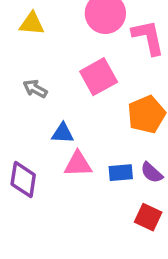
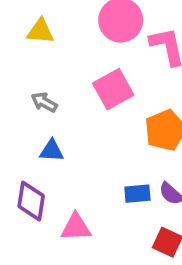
blue triangle: (63, 133) -> (52, 151), moved
pink triangle: (78, 164) -> (76, 227), moved

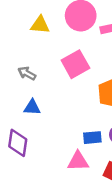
yellow triangle: (40, 31) -> (40, 25), moved
pink triangle: (76, 227) -> (78, 161), moved

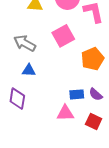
gray arrow: (27, 73) -> (25, 43), size x1.5

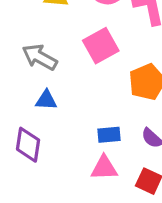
blue rectangle: (77, 94) -> (109, 135), moved

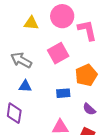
blue rectangle: (109, 135) -> (63, 93), moved

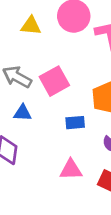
pink square: (58, 53) -> (54, 81), moved

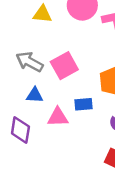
pink triangle: (71, 170) -> (58, 117), moved

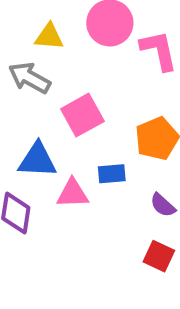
gray arrow: (29, 62) -> (29, 78), moved
blue triangle: (35, 95) -> (37, 160), size x1.5

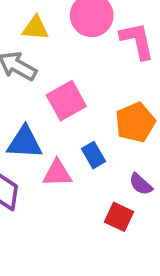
blue rectangle: (112, 174) -> (94, 155), turned 65
red square: (159, 256) -> (119, 217), moved

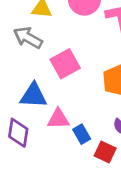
blue rectangle: (94, 155) -> (82, 134), moved

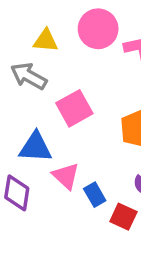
pink triangle: (58, 119) -> (66, 176), turned 45

